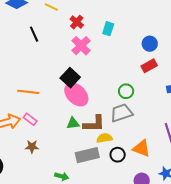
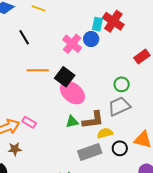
red cross: (77, 22) -> (113, 21), moved, size x1.5
blue circle: (150, 44) -> (91, 39), moved
orange line: (28, 92) -> (38, 70), moved
brown star: (32, 147) -> (15, 149), moved

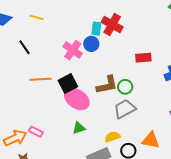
red rectangle: (142, 57) -> (143, 58), turned 35
black square: (65, 77) -> (68, 83), turned 30
brown L-shape: (93, 120) -> (107, 85), moved

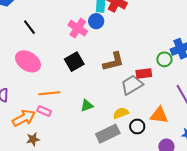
red rectangle: (143, 58) -> (144, 74), moved
orange line: (41, 79) -> (49, 93), moved
green circle: (125, 87) -> (164, 59), moved
pink ellipse: (77, 99) -> (28, 61), moved

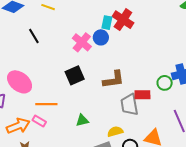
pink ellipse: (28, 61) -> (20, 82), moved
gray trapezoid: (132, 85) -> (129, 105), turned -75

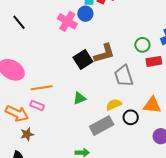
black square: (75, 75) -> (83, 59), moved
green circle: (165, 83) -> (142, 45), moved
red rectangle: (142, 95) -> (154, 61), moved
orange arrow: (18, 126) -> (17, 113), turned 55

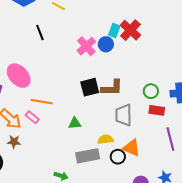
orange triangle: (152, 105) -> (131, 148), moved

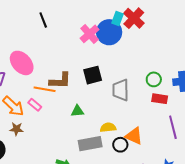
blue circle: (106, 44) -> (109, 32), size x1.6
brown L-shape: (112, 88) -> (60, 81), moved
gray trapezoid: (124, 115) -> (121, 90), moved

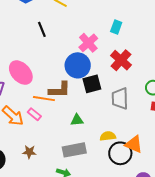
red cross: (134, 18) -> (121, 60), moved
blue circle: (109, 32) -> (78, 65), moved
brown star: (16, 129) -> (29, 152), moved
gray rectangle: (90, 144) -> (74, 150), moved
black circle: (120, 145) -> (120, 153), size x1.5

